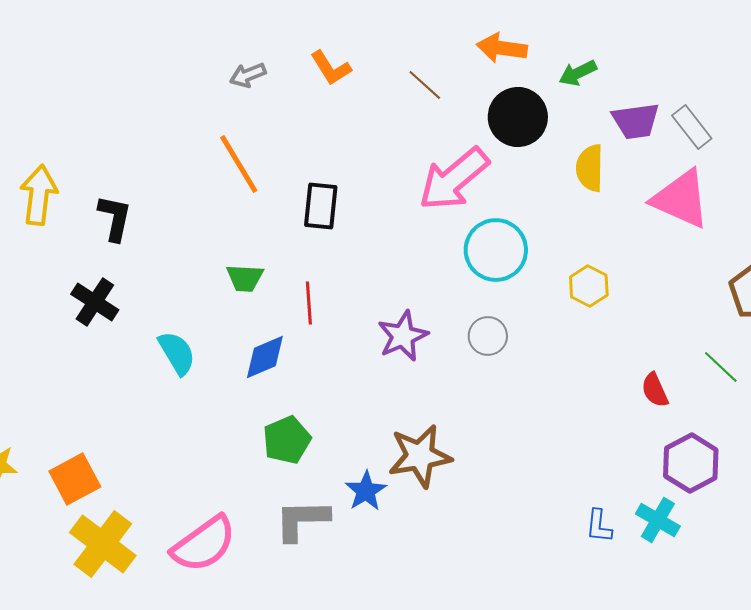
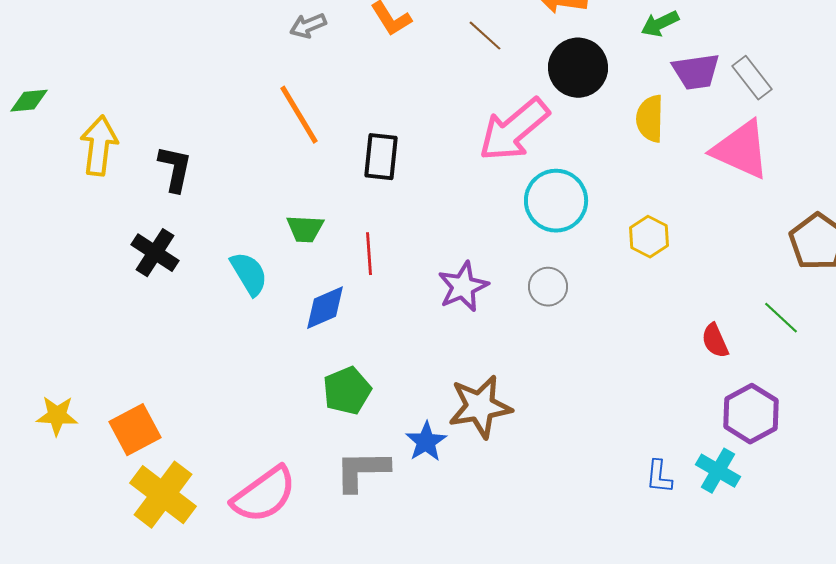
green arrow: (578, 73) -> (660, 24), moved
cyan semicircle: (177, 353) -> (249, 274), moved

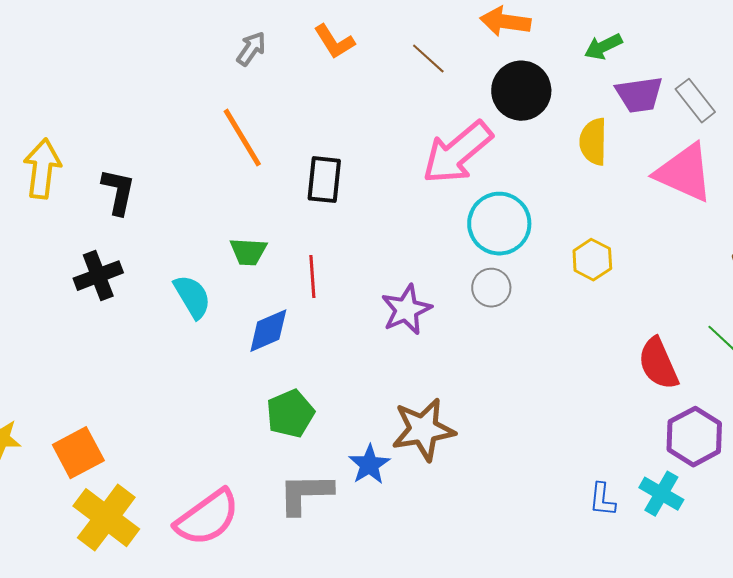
gray arrow: (308, 26) -> (251, 49), turned 147
black cross: (155, 253) -> (98, 276), turned 36
gray circle: (548, 287) -> (491, 288), moved
red semicircle: (715, 341) -> (658, 364), size x1.5

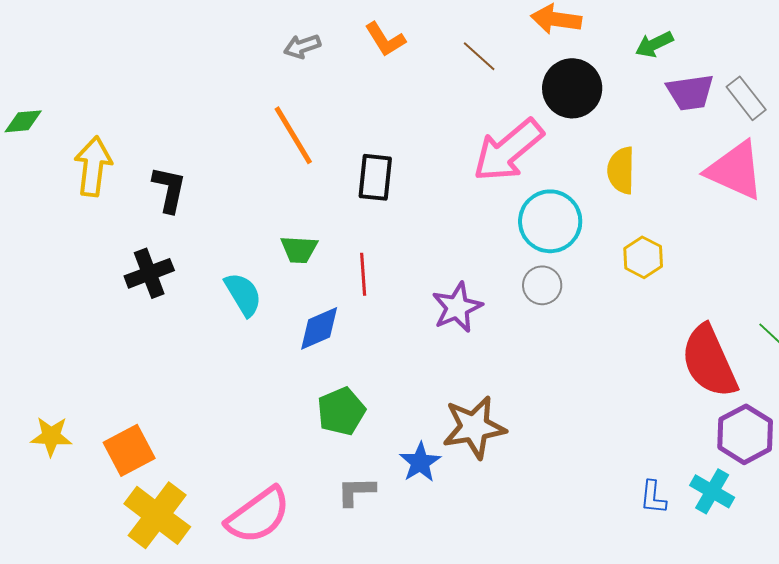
gray arrow: (251, 49) -> (302, 46), turned -144
yellow semicircle: (593, 142) -> (621, 170), moved
red semicircle: (658, 364) -> (709, 361), size x1.4
gray L-shape: (305, 494) -> (356, 491), size x0.7

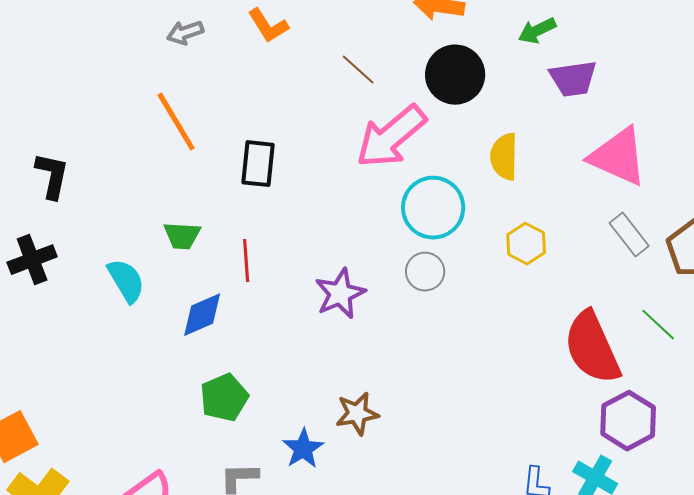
brown line: (479, 56) -> (358, 70), moved
gray rectangle: (746, 98) -> (629, 235), moved
brown star: (474, 427) -> (357, 414), size x0.7

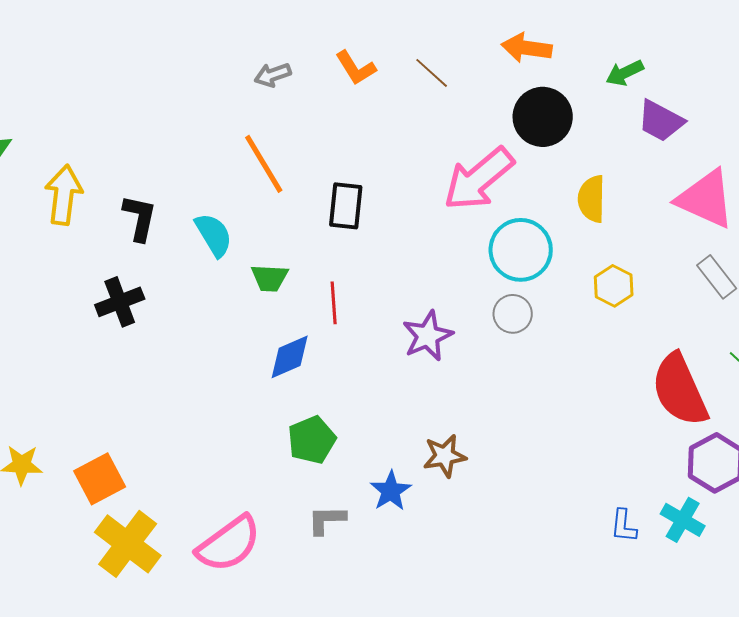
brown line: (358, 70) -> (432, 73), moved
purple trapezoid: (573, 79) -> (661, 121), turned 36
cyan semicircle: (126, 281) -> (214, 235), moved

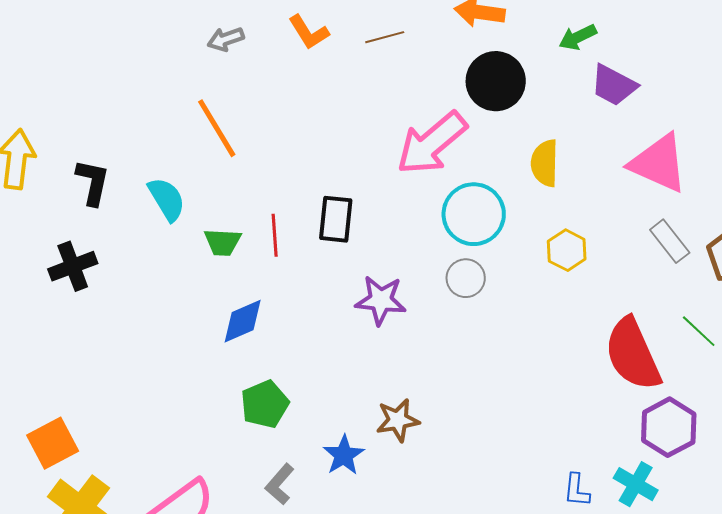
brown line: (432, 73) -> (385, 37), turned -57
black rectangle: (346, 206) -> (336, 219), moved
red line: (334, 303) -> (275, 235), moved
purple star: (428, 336) -> (381, 300), turned 30
gray L-shape: (327, 520) -> (280, 484), turned -48

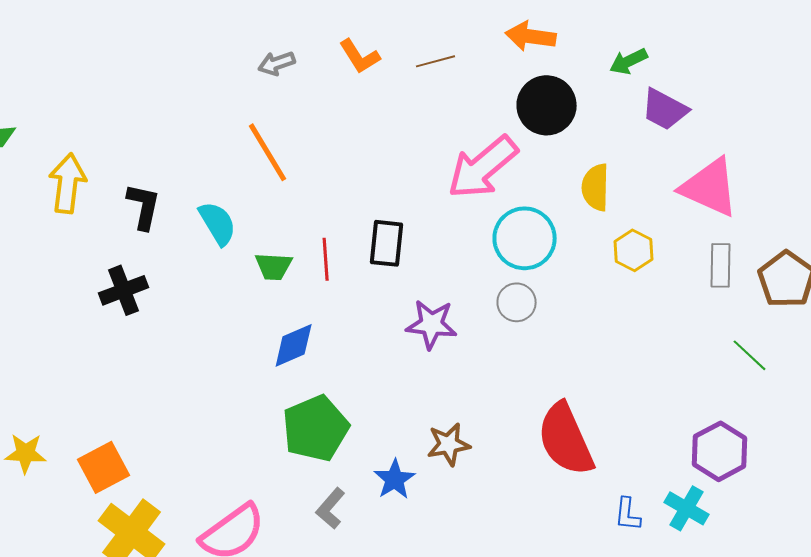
gray rectangle: (670, 241) -> (721, 265), turned 39
yellow hexagon: (567, 250) -> (634, 250), moved
red semicircle: (633, 354) -> (566, 439), moved
green pentagon: (265, 404) -> (316, 428), size x1.4

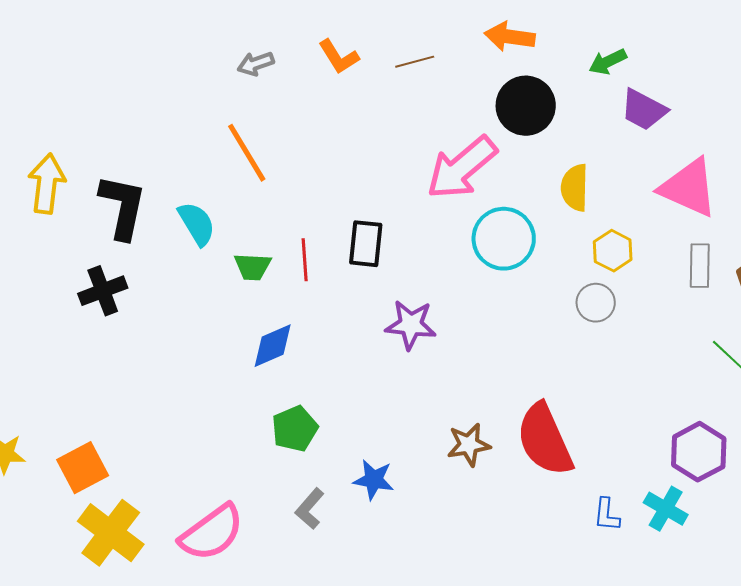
black L-shape: (144, 206) -> (123, 207), size x1.4
gray circle: (517, 302) -> (596, 303), moved
green pentagon: (316, 428) -> (295, 429), size x0.7
brown star: (449, 444) -> (469, 445), moved
blue star: (395, 479) -> (374, 480), turned -30

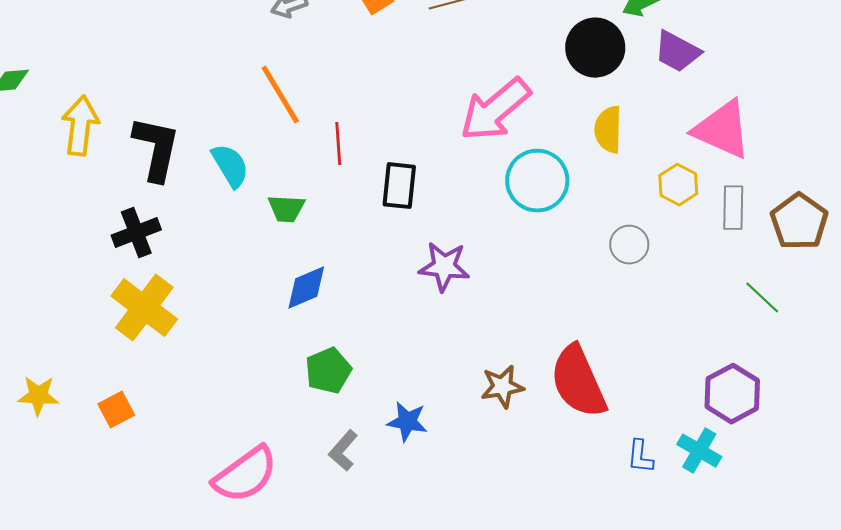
black circle: (526, 106) -> (595, 48), moved
yellow hexagon: (613, 251) -> (678, 185), moved
red line: (305, 260) -> (338, 144), moved
orange square: (83, 468) -> (116, 410), size x0.7
yellow cross: (111, 533) -> (144, 308), moved

